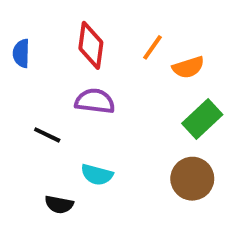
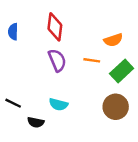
orange line: (153, 47) -> (92, 60), moved, turned 63
purple semicircle: (95, 101) -> (57, 60), turned 60
black line: (47, 135) -> (13, 103), moved

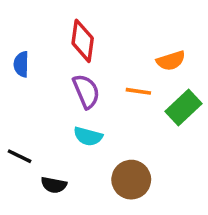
blue semicircle: (13, 32) -> (21, 64), moved
cyan semicircle: (58, 104) -> (88, 136), moved
brown circle: (116, 107) -> (131, 180), moved

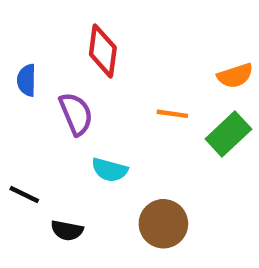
orange semicircle: (171, 61) -> (235, 76), moved
purple semicircle: (86, 91) -> (76, 114), moved

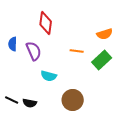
blue semicircle: (27, 80) -> (13, 44), moved
black line: (24, 195) -> (12, 100), moved

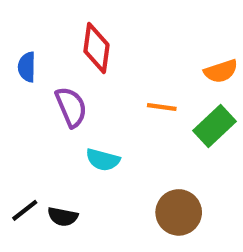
blue semicircle: (13, 44) -> (27, 67), moved
black line: (12, 100) -> (25, 210), turned -64
brown circle: (73, 100) -> (179, 212), moved

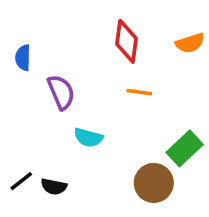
red diamond: (96, 48) -> (127, 41), moved
orange semicircle: (221, 71) -> (190, 43), moved
green rectangle: (215, 126) -> (185, 148), moved

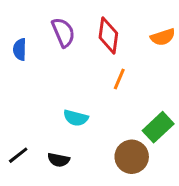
purple semicircle: (61, 92) -> (63, 32), moved
orange line: (139, 92) -> (119, 79), turned -75
black semicircle: (54, 187) -> (59, 160), moved

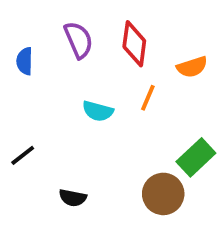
orange semicircle: (163, 37) -> (192, 67), moved
cyan semicircle: (76, 118) -> (98, 111), moved
black line: (18, 155) -> (23, 155), moved

